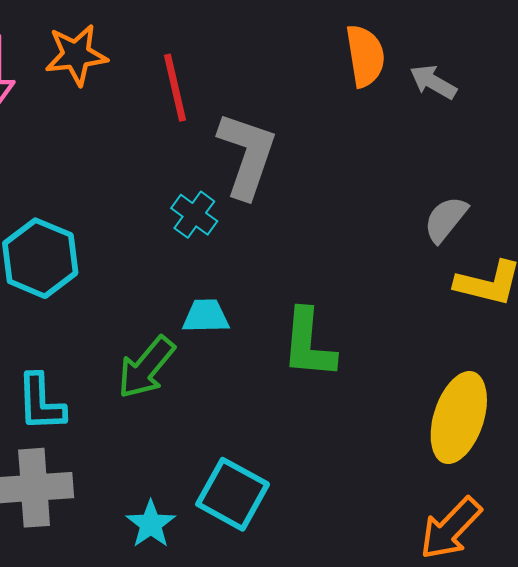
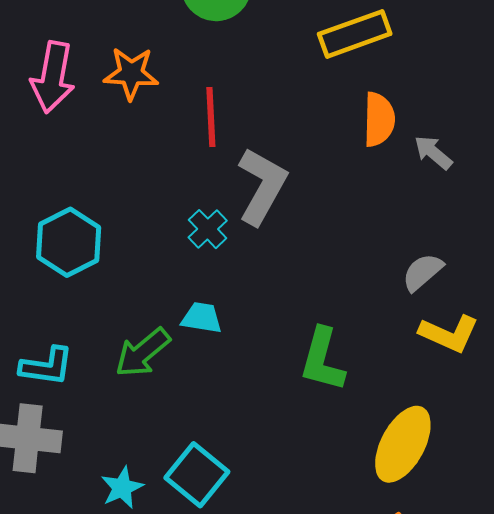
green L-shape: (309, 344) -> (322, 360), moved
cyan L-shape: (41, 403) -> (47, 366), turned -90

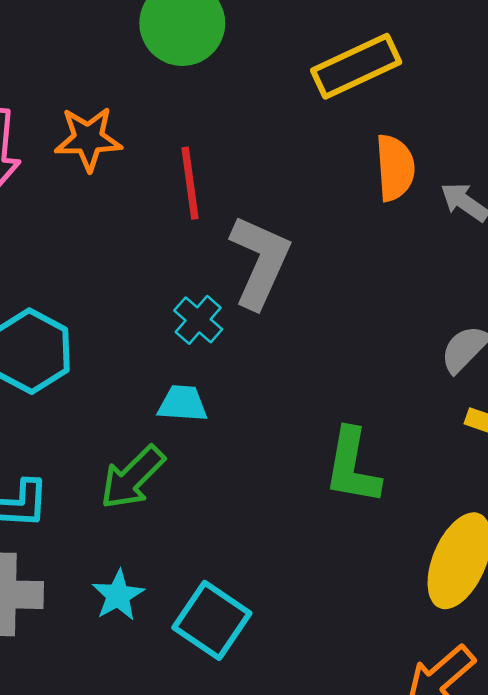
cyan trapezoid: (202, 318) -> (183, 404), moved
cyan star: (122, 488) -> (118, 595), moved

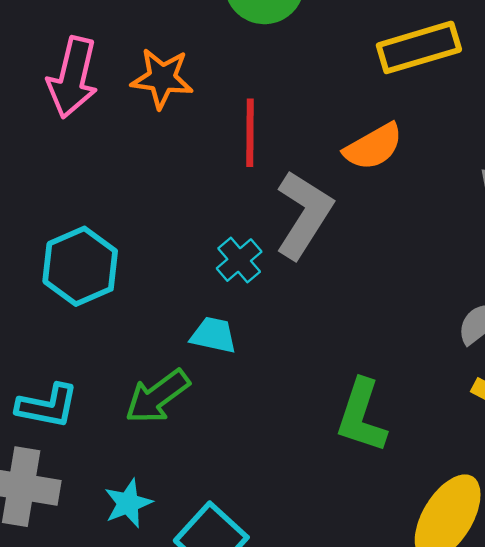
orange semicircle: (395, 168) -> (373, 147), moved, turned 56

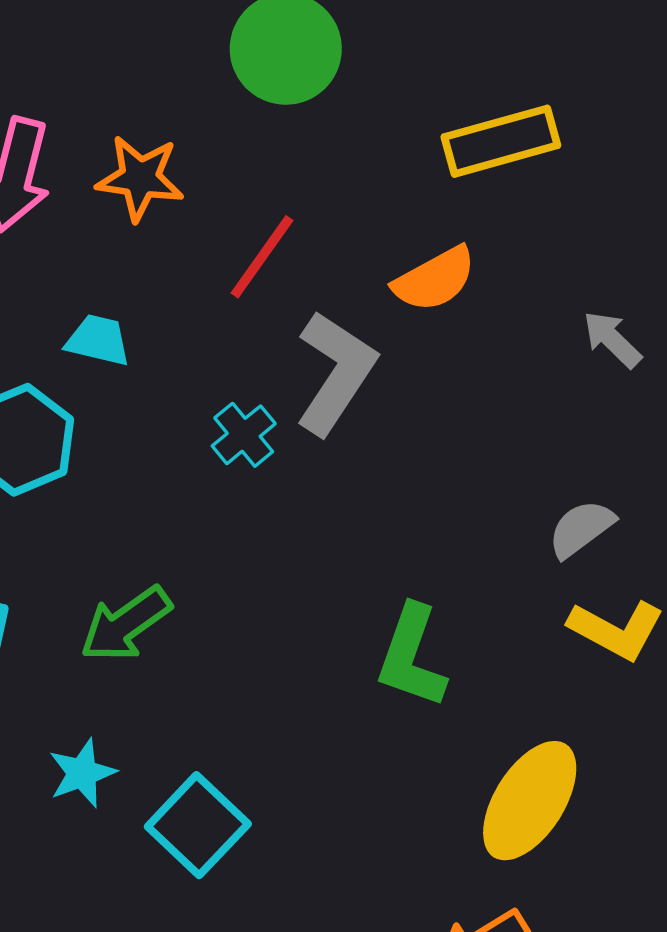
red line: (250, 133) -> (262, 257), turned 34
cyan trapezoid: (214, 335) -> (98, 340), moved

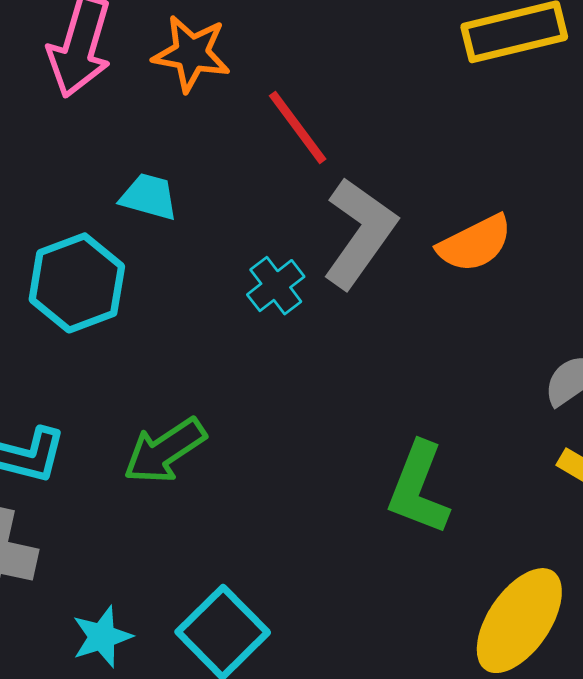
red line: (262, 257) -> (298, 127), turned -74
orange semicircle: (435, 279) -> (475, 243), moved
cyan star: (82, 773) -> (102, 637), moved

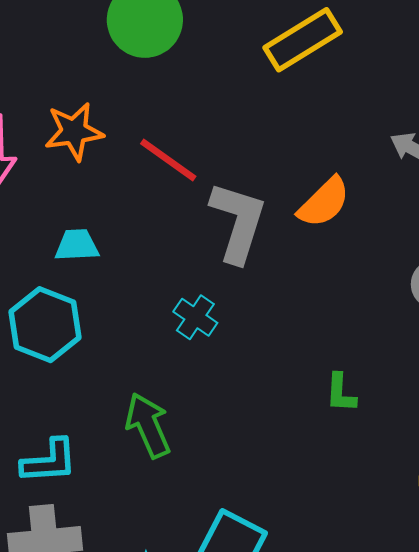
cyan cross: (276, 286) -> (195, 317), moved
green arrow: (165, 451) -> (148, 425), turned 118
green L-shape: (418, 488) -> (341, 393), size x0.6

